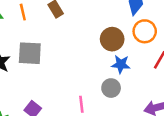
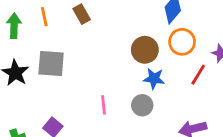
pink line: (81, 104) -> (103, 105), moved

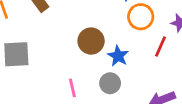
brown circle: (145, 50) -> (91, 41), moved
blue star: (154, 79) -> (118, 56), turned 30

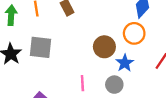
orange circle: (141, 17) -> (134, 33), moved

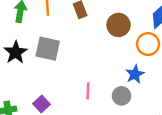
brown circle: (104, 47) -> (118, 25), moved

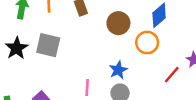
blue star: (135, 74) -> (118, 70), moved

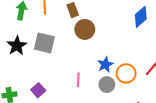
brown circle: (118, 23) -> (85, 29), moved
orange circle: (147, 43) -> (126, 73), moved

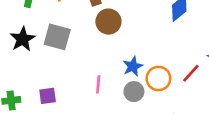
purple square: (38, 90) -> (48, 96), turned 32

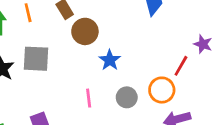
blue star: (133, 66) -> (110, 60), moved
orange circle: (158, 78) -> (162, 90), moved

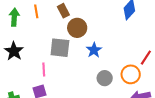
gray square: (36, 59) -> (60, 48), moved
pink line: (89, 98) -> (44, 69), moved

